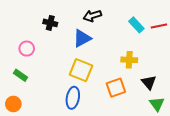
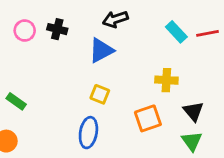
pink circle: (27, 49) -> (25, 31), moved
yellow square: (81, 70) -> (100, 94), size x0.6
green triangle: (157, 104) -> (192, 141), moved

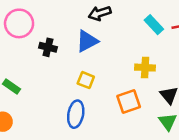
black cross: (57, 29) -> (48, 47), moved
pink circle: (25, 31) -> (19, 23), size x1.5

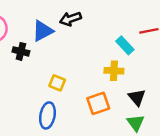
cyan rectangle: (154, 25) -> (125, 45), moved
blue triangle: (87, 41) -> (43, 31), moved

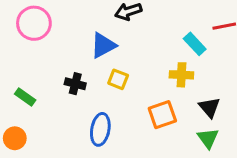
blue triangle: (43, 31) -> (103, 45), moved
black cross: (21, 51) -> (75, 84), moved
yellow square: (57, 83) -> (118, 79), moved

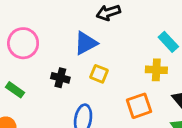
pink circle: (34, 23) -> (23, 43), moved

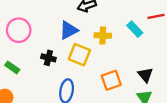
yellow cross: (156, 70) -> (103, 36), moved
yellow square: (99, 74) -> (79, 55), size x1.5

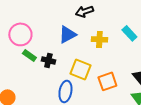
yellow square: (79, 55) -> (80, 69), moved
green rectangle: (12, 67) -> (29, 55), moved

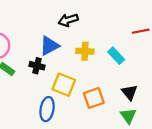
cyan rectangle: (129, 33) -> (116, 56), moved
black cross: (48, 60) -> (37, 66), moved

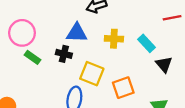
blue triangle: (49, 46) -> (77, 33), turned 30
black triangle: (129, 92) -> (164, 64), moved

